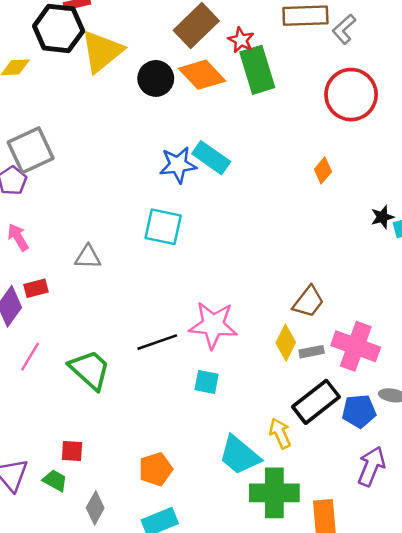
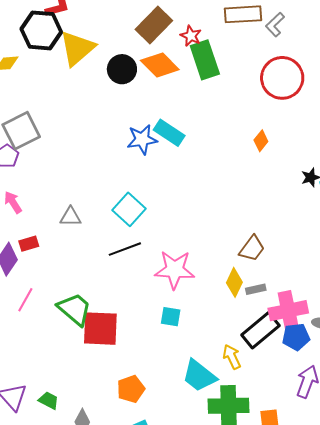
cyan square: (163, 227) -> (129, 209), moved, turned 32
black line: (157, 342) -> (125, 249), moved
pink cross: (356, 346) -> (288, 311), moved, turned -30
red square: (72, 451) -> (100, 329), moved, size x2.0

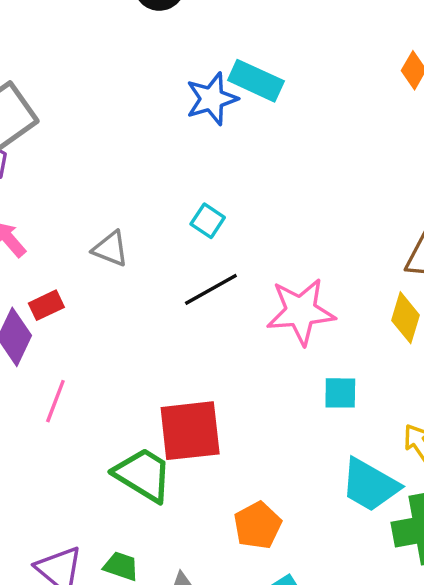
cyan square: (129, 209) -> (208, 221), size x0.6
gray triangle: (71, 217) -> (110, 249), turned 30
green trapezoid: (75, 309) -> (143, 475), moved
cyan square: (171, 317) -> (340, 393), moved

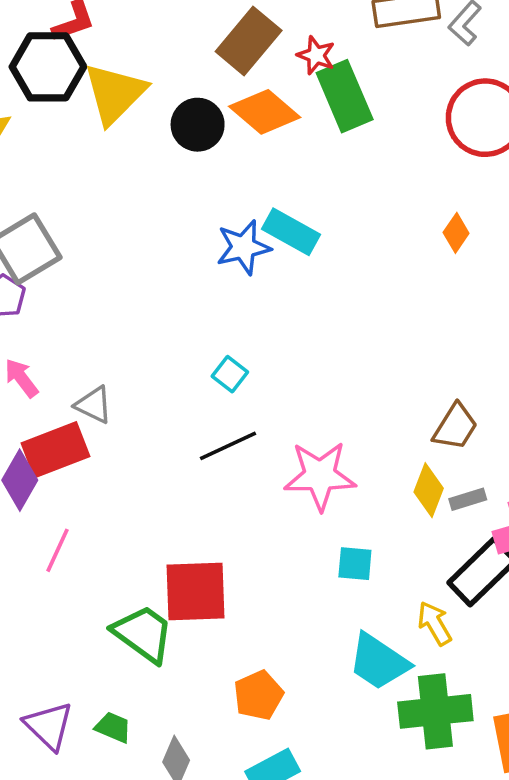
gray triangle: (110, 249) -> (94, 405), moved
red rectangle: (46, 305) -> (55, 450), size x1.8

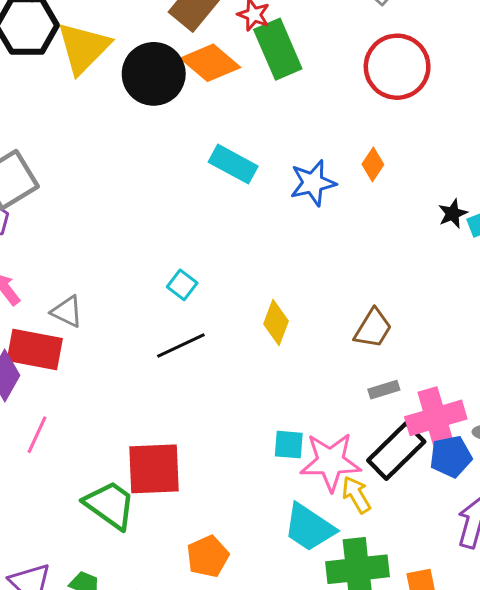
black circle: (198, 125) -> (154, 74), size x1.4
blue star: (243, 247) -> (313, 183), moved
red rectangle: (55, 450) -> (35, 350), turned 32
pink star: (320, 476) -> (331, 462), moved
yellow diamond: (429, 490) -> (276, 322), moved

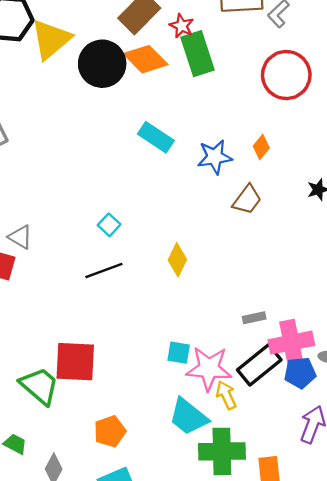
brown trapezoid: (373, 328) -> (247, 200), moved

